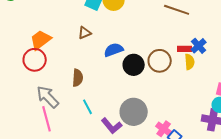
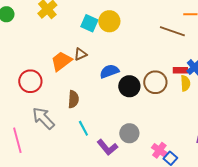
orange trapezoid: (41, 40) -> (61, 61), moved
gray circle: (134, 112) -> (129, 133), size x0.7
pink line: (47, 119) -> (17, 140), moved

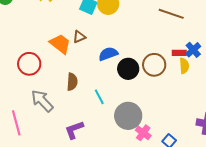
orange trapezoid: (61, 61) -> (60, 44), turned 75
cyan line: (83, 128) -> (99, 97), moved
gray circle: (129, 133) -> (128, 116), size x1.4
purple L-shape: (107, 147) -> (74, 130), moved, turned 110
pink cross: (159, 150) -> (143, 133), moved

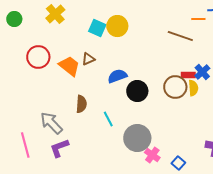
red circle: (29, 64) -> (38, 57), moved
brown circle: (154, 65) -> (175, 87), moved
purple L-shape: (74, 130) -> (59, 148), moved

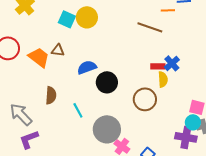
brown triangle: (88, 59) -> (58, 50), turned 32
brown circle: (175, 87) -> (145, 99), moved

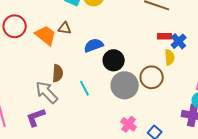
red rectangle: (158, 66) -> (165, 36), moved
gray arrow: (21, 114) -> (47, 92), moved
gray circle: (107, 129) -> (125, 85), moved

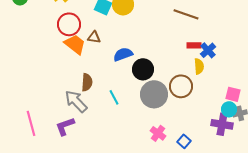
red circle: (15, 26) -> (69, 24), moved

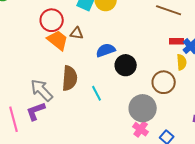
brown semicircle: (87, 82) -> (70, 78), size x1.4
gray circle: (154, 94) -> (143, 108), moved
gray arrow: (76, 101) -> (42, 90), moved
purple L-shape: (65, 126) -> (36, 111), moved

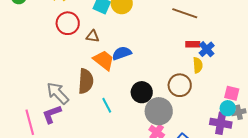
orange trapezoid: (58, 40) -> (104, 60), moved
black circle: (126, 65) -> (142, 92), moved
cyan line: (97, 93) -> (107, 105), moved

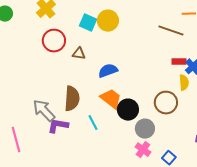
orange trapezoid: (104, 60) -> (111, 99), moved
gray circle: (159, 111) -> (145, 129), size x0.7
purple L-shape: (52, 114) -> (58, 126), moved, turned 30

